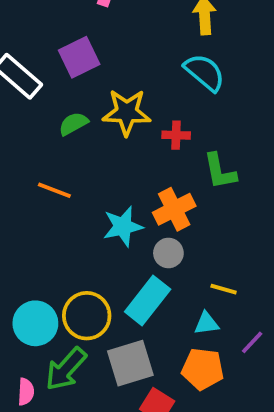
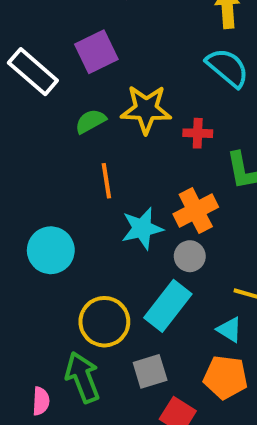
orange line: (54, 190) -> (106, 181), moved, turned 60
cyan circle: (35, 323) -> (51, 250), moved
cyan triangle: (206, 323) -> (229, 330), turned 40
gray square: (130, 363) -> (150, 371), size x0.7
green arrow: (66, 369) -> (83, 377), turned 117

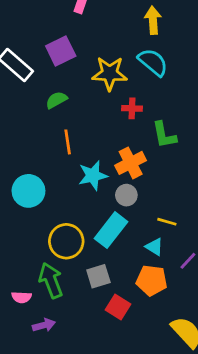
yellow star: (146, 109) -> (110, 73), moved
pink semicircle: (41, 401) -> (21, 297), turned 90

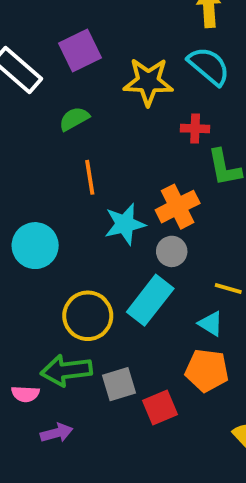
red cross: (132, 108) -> (195, 129), moved
gray square: (98, 276) -> (119, 384), moved
green arrow: (51, 280) -> (66, 370), turned -76
red square: (118, 307) -> (160, 408), turned 35

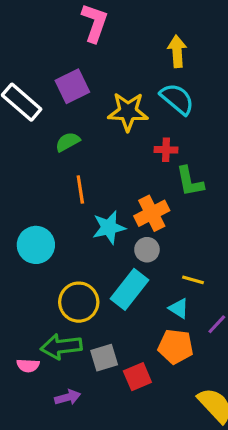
purple arrow: (57, 433) -> (68, 397), moved

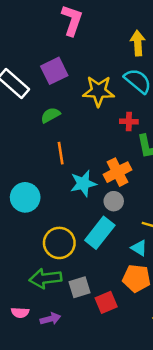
pink semicircle: (28, 366) -> (20, 313), moved

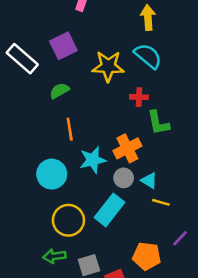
cyan circle: (25, 197) -> (52, 174), moved
cyan triangle: (139, 248) -> (149, 180), moved
green arrow: (45, 278) -> (54, 256), size x0.7

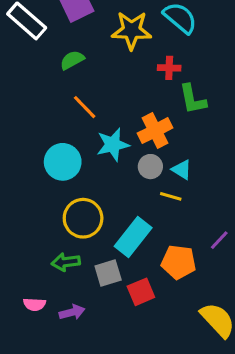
orange line: (70, 129) -> (85, 107), turned -35
yellow line: (161, 202) -> (171, 196), moved
cyan rectangle: (109, 210) -> (133, 237), moved

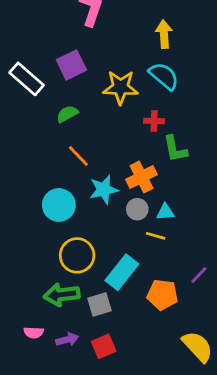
cyan triangle: (182, 170) -> (165, 212), turned -36
green arrow: (66, 262) -> (62, 295), size x1.4
red square: (141, 292) -> (104, 346), moved

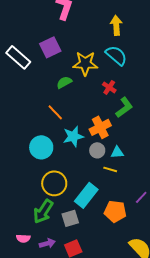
green semicircle: (67, 114) -> (64, 82), moved
red cross: (154, 121) -> (109, 87), turned 32
green L-shape: (175, 149) -> (124, 107), turned -115
green arrow: (62, 295) -> (43, 211), turned -50

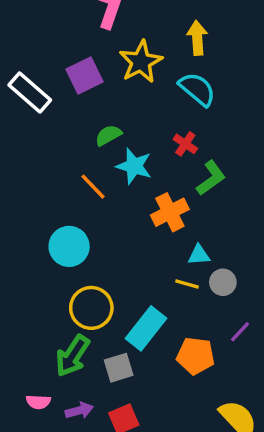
yellow star: (85, 63) -> (141, 62), moved, turned -30
cyan star: (73, 136) -> (134, 166), moved, turned 30
gray circle: (97, 150) -> (223, 282), moved

